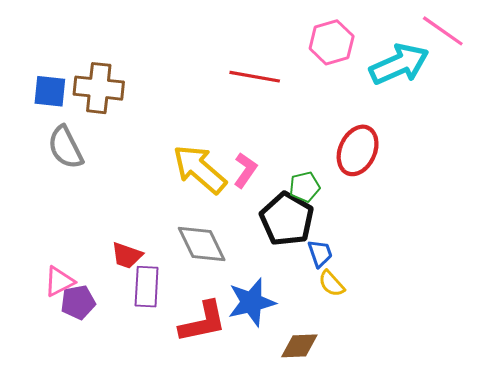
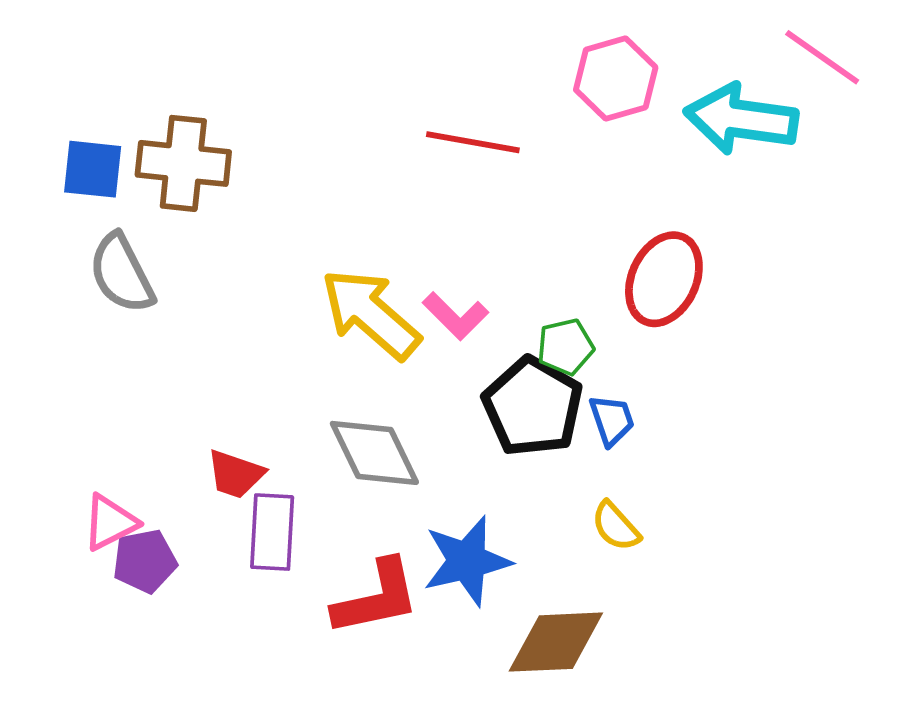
cyan arrow: (399, 64) -> (741, 119), turned -148
pink L-shape: (245, 170) -> (455, 316), turned 100
blue trapezoid: (320, 253) -> (612, 420), moved
brown diamond: (299, 346) -> (556, 642), size x1.4

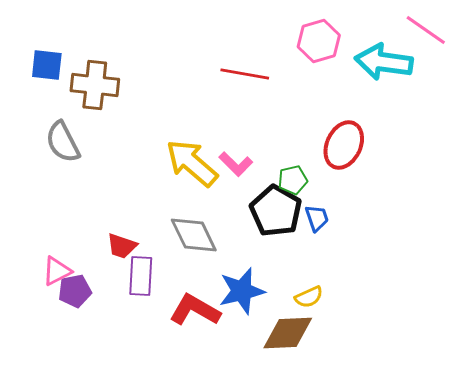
blue square: (93, 169) -> (47, 65), moved
yellow semicircle: (616, 526) -> (309, 297), moved, turned -72
red L-shape: (376, 598) -> (195, 310), turned -138

